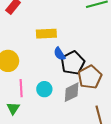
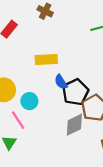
pink line: (21, 88) -> (18, 120), turned -30
cyan circle: (44, 89) -> (29, 101), moved

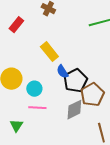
yellow rectangle: (46, 60) -> (49, 52), turned 54
pink line: (18, 120) -> (37, 108), moved, turned -54

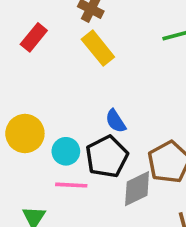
yellow rectangle: (49, 52) -> (98, 48), moved
black pentagon: (75, 81) -> (107, 157), moved

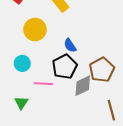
yellow circle: (25, 133) -> (35, 29), moved
cyan circle: (66, 151) -> (22, 63), moved

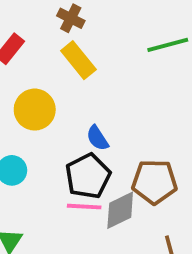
brown pentagon: (102, 70) -> (154, 182), turned 30
pink line: (43, 84) -> (84, 207), moved

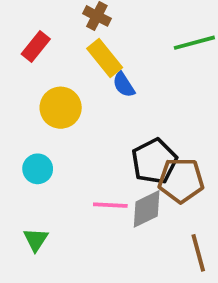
blue semicircle: (97, 138) -> (124, 85), moved
black pentagon: (88, 176) -> (154, 161), moved

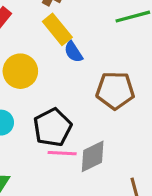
black pentagon: (154, 161) -> (52, 127), moved
brown pentagon: (181, 180) -> (115, 90), moved

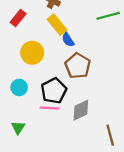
brown pentagon: (115, 90) -> (78, 66), moved, turned 30
pink line: (62, 153) -> (49, 108), moved

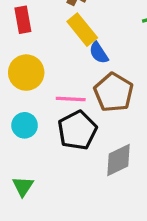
red rectangle: (18, 18) -> (23, 20), turned -49
yellow circle: (32, 53) -> (26, 73), moved
pink line: (49, 108) -> (71, 99), moved

